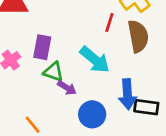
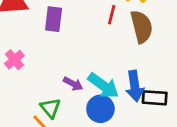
purple rectangle: (42, 47) -> (54, 19), moved
cyan arrow: (95, 60) -> (103, 86), moved
green triangle: (53, 72) -> (50, 108), moved, turned 35

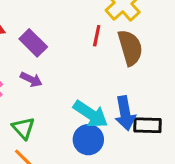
purple rectangle: (54, 19) -> (33, 43), turned -50
purple arrow: (73, 84) -> (31, 79), moved
green triangle: (50, 108) -> (23, 128), moved

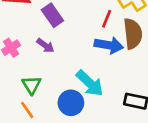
blue arrow: (125, 113) -> (109, 45), moved, turned -80
blue circle: (88, 140) -> (71, 103), moved

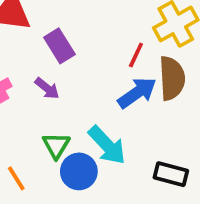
blue arrow: (109, 45) -> (137, 93), turned -48
green triangle: (32, 85) -> (56, 145), moved

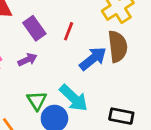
red line: (136, 55) -> (69, 31), moved
purple arrow: (47, 88) -> (27, 60), turned -60

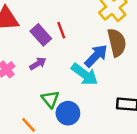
red line: (69, 31) -> (61, 30), moved, turned -35
cyan arrow: (74, 98) -> (85, 74), moved

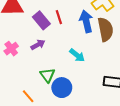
blue arrow: (96, 56) -> (86, 21), moved, turned -60
cyan arrow: (85, 74) -> (77, 55), size x0.7

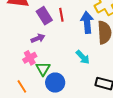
pink cross: (11, 49) -> (30, 58), moved
cyan arrow: (77, 55) -> (83, 57), moved

